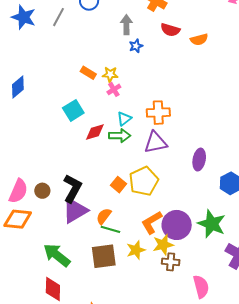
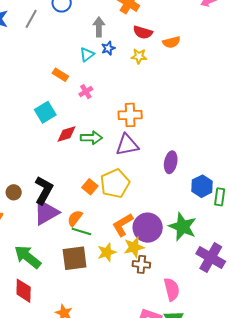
yellow star: (110, 74) -> (139, 56), moved
cyan triangle: (124, 119) -> (87, 55), moved

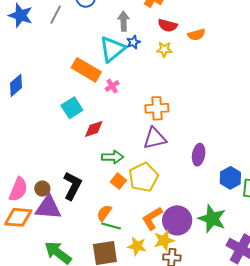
cyan triangle: (87, 55) -> (112, 49), size x1.8
orange rectangle: (60, 75) -> (86, 70), size x1.8
green arrow: (91, 138) -> (113, 157), moved
purple triangle: (46, 212) -> (48, 208), moved, turned 36
yellow star: (107, 252) -> (137, 246), turned 30

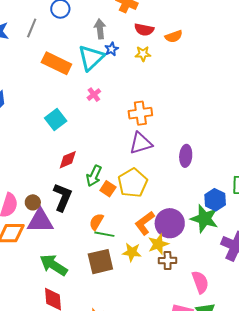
orange rectangle: (86, 70) -> (56, 63), moved
red diamond: (94, 129) -> (68, 160), moved
green arrow: (113, 157) -> (94, 176), moved, turned 120
blue hexagon: (230, 178) -> (215, 200), moved

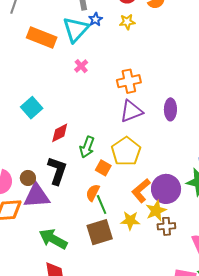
cyan square: (56, 119) -> (32, 108), moved
purple ellipse: (186, 156) -> (170, 109), moved
orange square: (108, 189) -> (103, 168), moved
green line: (104, 234) -> (102, 205), turned 60

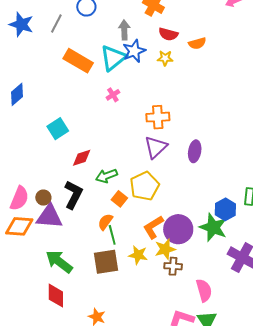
blue star: (95, 19) -> (134, 51), size x1.6
purple triangle: (131, 111) -> (156, 147), turned -30
green arrow: (87, 147) -> (107, 176), turned 40

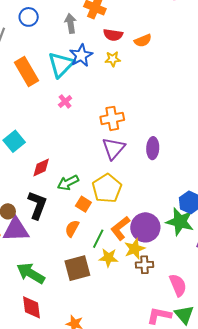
gray arrow: (124, 30) -> (71, 23), moved
orange rectangle: (78, 61) -> (27, 72), turned 36
green line: (112, 235) -> (98, 239), moved, turned 48

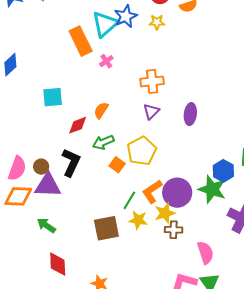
orange rectangle: (27, 72) -> (81, 41), moved
cyan square: (14, 141) -> (53, 97), turned 30
purple triangle: (114, 148) -> (151, 111), size x0.7
orange semicircle: (72, 228) -> (101, 110), moved
green arrow: (31, 273) -> (46, 225), moved, size x0.7

